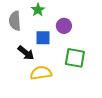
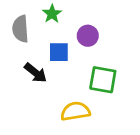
yellow semicircle: (41, 73) -> (75, 111), moved

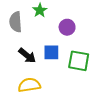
blue square: (59, 52) -> (51, 52), moved
yellow semicircle: (75, 111) -> (29, 85), moved

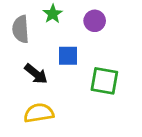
purple circle: (67, 27) -> (95, 21), moved
blue square: (51, 52) -> (68, 56), moved

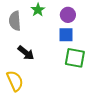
blue square: (68, 56) -> (66, 35), moved
yellow semicircle: (39, 113) -> (15, 81), moved, turned 75

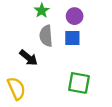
gray semicircle: (15, 21) -> (46, 36), moved
green square: (75, 58) -> (79, 83), moved

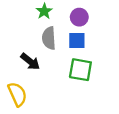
green square: (79, 83) -> (80, 70), moved

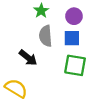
yellow semicircle: (17, 94) -> (16, 88), turned -35

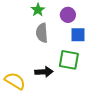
blue square: (72, 38) -> (78, 35), moved
black arrow: (28, 58) -> (44, 72), moved, turned -42

